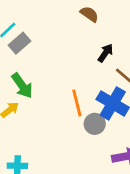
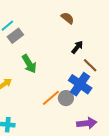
green arrow: (22, 86) -> (29, 64), moved
orange line: (77, 103) -> (51, 98), moved, turned 60

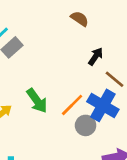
green arrow: (29, 64) -> (37, 101), moved
orange line: (51, 98) -> (72, 105), moved

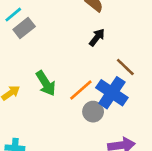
black arrow: (96, 56) -> (97, 37), moved

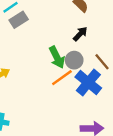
green arrow: (46, 83) -> (57, 57), moved
gray circle: (93, 112) -> (74, 60), moved

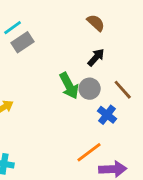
orange line: (62, 78) -> (89, 152), moved
blue cross: (88, 83) -> (107, 115), size x0.6

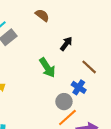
brown semicircle: (96, 23) -> (42, 15), moved
gray circle: (90, 89) -> (64, 102), moved

